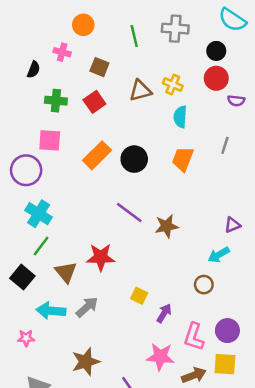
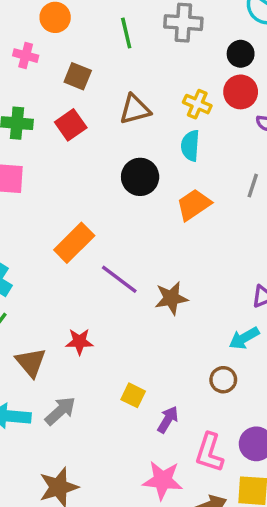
yellow cross: (173, 84) -> (197, 104), moved
orange rectangle: (97, 155) -> (74, 243), moved
black circle: (134, 159) -> (140, 177), moved
orange trapezoid: (183, 159) -> (194, 205), turned 35
red star: (101, 257) -> (79, 342), size x0.7

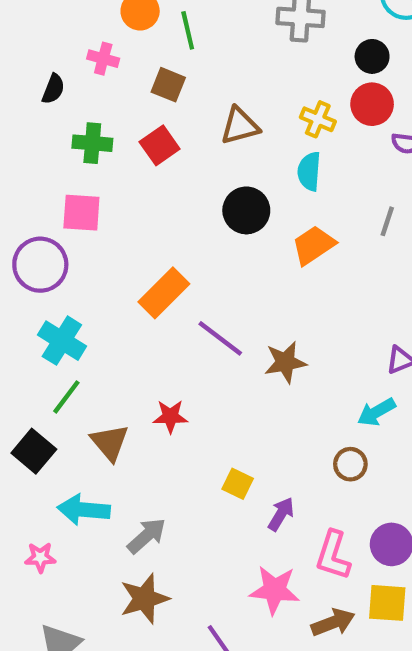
green line: (126, 33) -> (188, 30), moved
gray arrow: (60, 411) -> (147, 536), moved

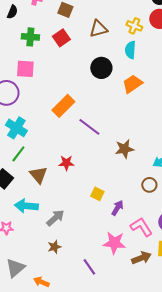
brown star: (285, 362) -> (124, 149), moved
pink L-shape: (333, 555) -> (141, 227), turned 130
brown star: (144, 599) -> (54, 247), size x0.6

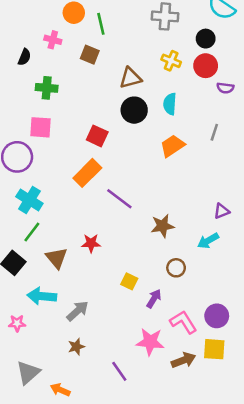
yellow cross: (134, 26) -> (171, 61), moved
red square: (61, 38) -> (97, 136), moved, turned -30
black circle: (101, 68) -> (134, 110), moved
brown circle: (149, 185) -> (176, 268), moved

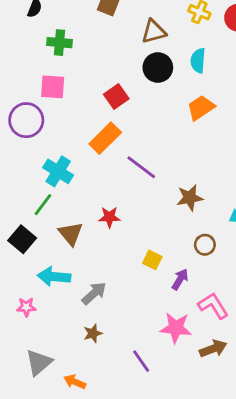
red square: (97, 136) -> (116, 97), turned 30
cyan cross: (29, 200) -> (58, 171), moved

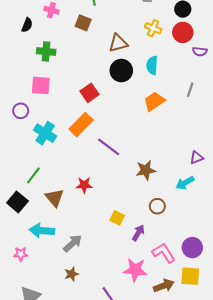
purple circle: (26, 120) -> (21, 111), size x0.6
cyan cross: (58, 171) -> (45, 133), moved

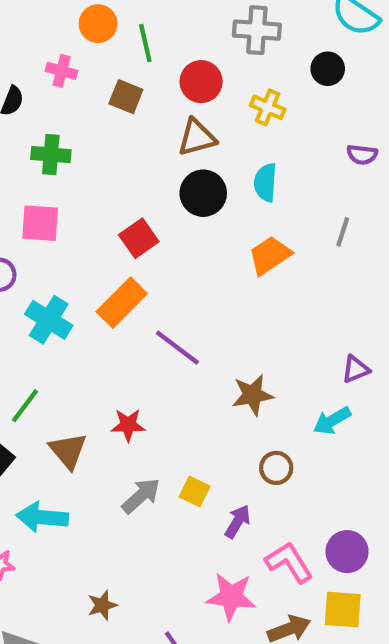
red circle: (183, 32) -> (201, 82), moved
gray arrow: (73, 243) -> (141, 496), moved

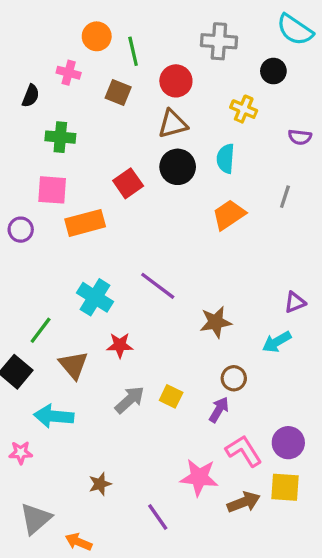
yellow cross: (268, 107) -> (244, 109), moved
red square: (139, 238) -> (128, 183), moved
orange rectangle: (122, 303) -> (85, 223), moved, turned 30
cyan cross: (49, 320) -> (95, 297), moved
purple arrow: (238, 522) -> (219, 410), moved

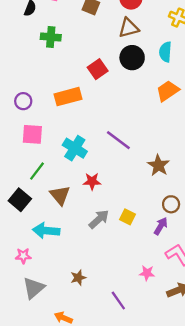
pink square: (52, 190) -> (32, 134), moved
brown star: (216, 322) -> (158, 165), turned -30
pink star: (199, 477) -> (147, 273), size x0.6
gray triangle: (36, 519) -> (34, 288), moved

